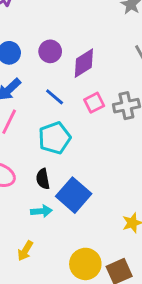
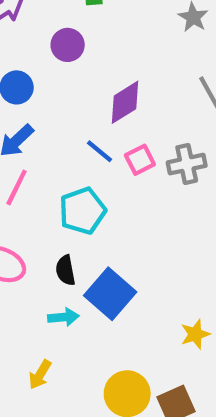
purple circle: (50, 51) -> (68, 45), moved
blue line: (55, 97) -> (99, 151), moved

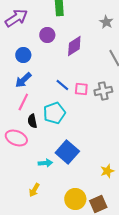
purple diamond: (125, 102) -> (74, 46), moved
pink square: (140, 160) -> (81, 89), turned 32
black semicircle: (65, 270) -> (32, 121), moved

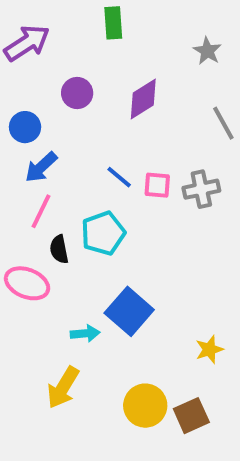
purple circle: (47, 35) -> (77, 93), moved
blue circle: (23, 55) -> (25, 127), moved
yellow arrow: (34, 190) -> (63, 388), size x1.5

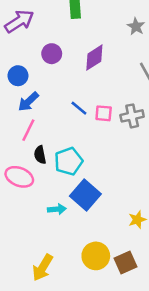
cyan pentagon: (103, 233) -> (69, 161), moved
yellow arrow: (63, 388) -> (43, 268), moved

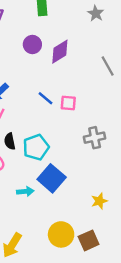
gray star: (136, 26) -> (96, 13), moved
purple circle: (52, 54) -> (32, 44), moved
gray cross: (132, 116) -> (95, 138), moved

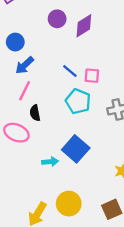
cyan pentagon: (36, 147) -> (78, 101), moved, turned -30
yellow circle: (61, 234) -> (69, 204), moved

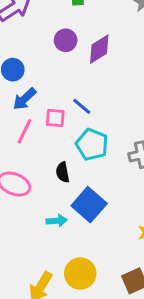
pink square: (92, 76) -> (55, 118), moved
black semicircle: (35, 113) -> (63, 172), moved

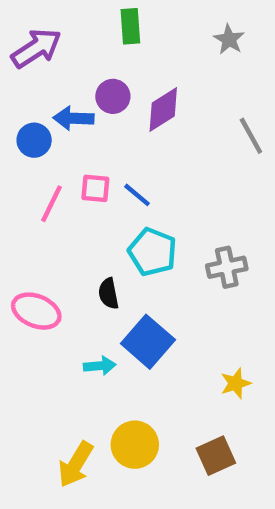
blue arrow: (24, 99) -> (73, 118), moved, turned 45
pink square: (55, 118) -> (95, 188), moved
pink line: (24, 131) -> (52, 204), moved

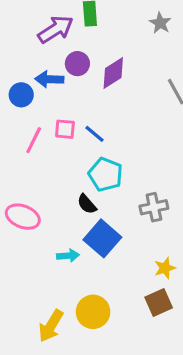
purple arrow: (36, 48) -> (56, 29), moved
gray cross: (227, 267) -> (154, 207), moved
black semicircle: (109, 294) -> (87, 204), moved, turned -30
brown square: (216, 456) -> (159, 302), moved

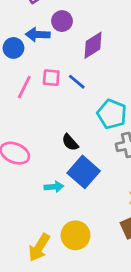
purple diamond: (113, 73) -> (93, 45), moved
cyan pentagon: (106, 174) -> (112, 114), moved

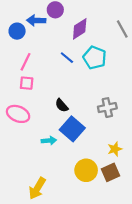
pink square: (51, 78) -> (27, 83), moved
cyan pentagon: (112, 114) -> (95, 58), moved
yellow circle: (75, 235) -> (86, 170), moved

